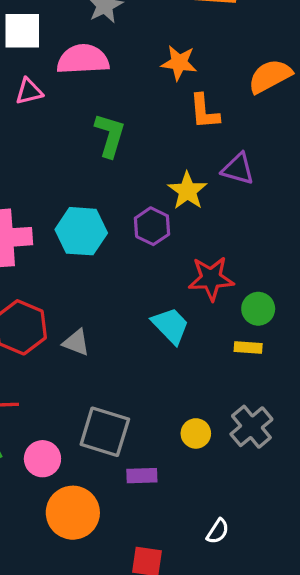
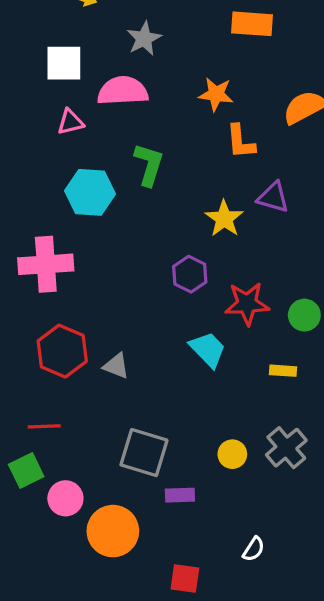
purple hexagon: (152, 226) -> (190, 274), moved
cyan hexagon: (81, 231) -> (90, 192), moved
green circle: (258, 309) -> (304, 315), moved
pink circle: (42, 459) -> (65, 498), moved

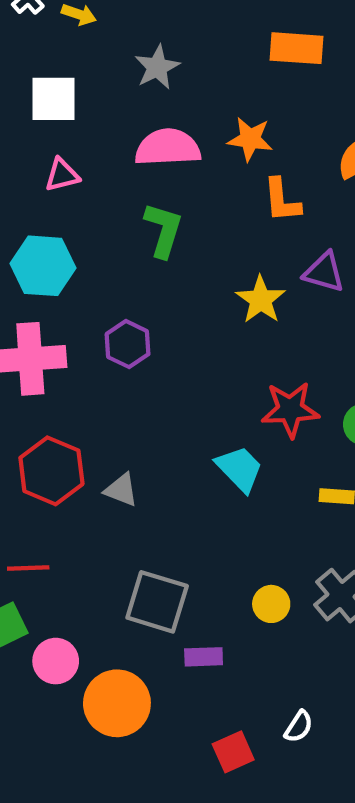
pink semicircle: (123, 91) -> (168, 148), moved
cyan hexagon: (90, 192) -> (43, 266), moved
purple hexagon: (190, 274) -> (128, 344), moved
red square: (185, 579) -> (233, 752), moved, turned -32

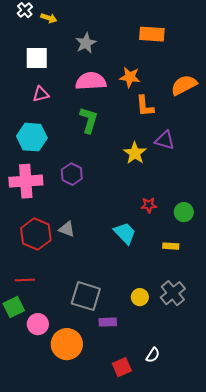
red star: (290, 410) -> (149, 205), size x0.6
gray triangle: (121, 490) -> (67, 229), moved

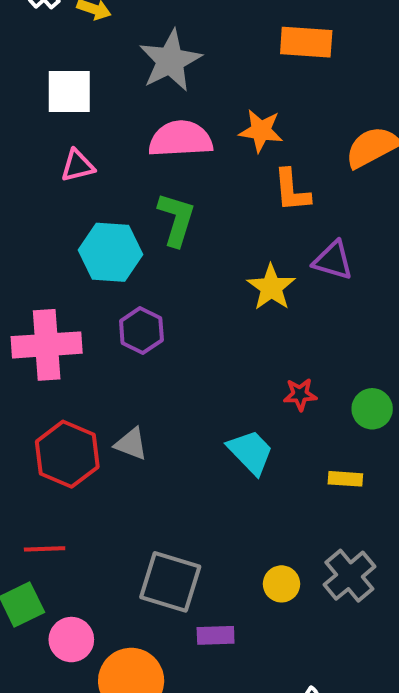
gray star: (86, 43) -> (170, 61), size x1.4
cyan hexagon: (32, 137) -> (111, 252), moved

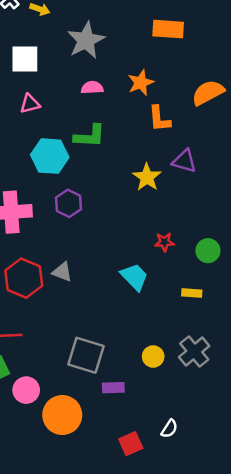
orange star: (261, 131) -> (141, 83), turned -30
pink semicircle: (181, 139) -> (92, 88), size x0.6
green L-shape: (176, 219) -> (90, 136), turned 76

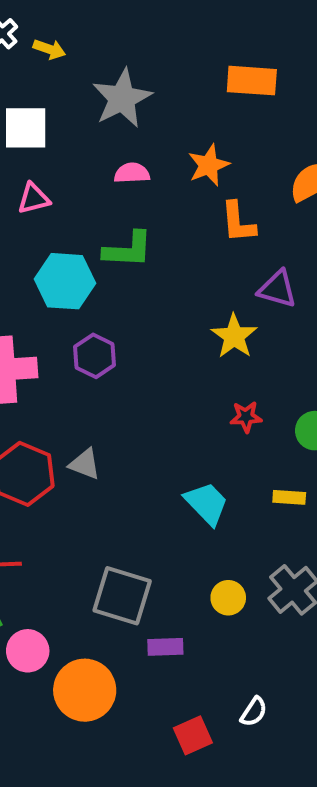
yellow star: (147, 177) -> (234, 336), moved
cyan trapezoid: (134, 277) -> (207, 503), moved

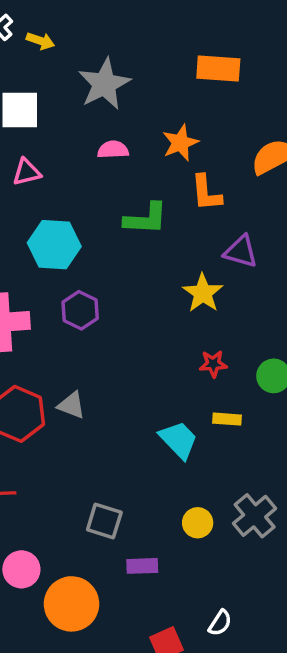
green L-shape: (128, 250) -> (146, 219), moved
yellow rectangle: (289, 497) -> (227, 419), moved
gray square: (122, 596) -> (104, 521), size x0.7

